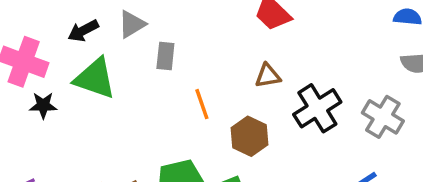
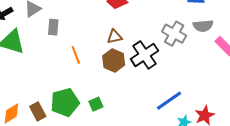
gray cross: (383, 117) -> (174, 34), moved
brown hexagon: (250, 136) -> (114, 61), moved

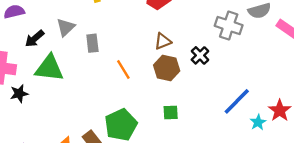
black cross: (144, 55) -> (200, 55), size x0.6
green square: (96, 104) -> (171, 112), moved, turned 32

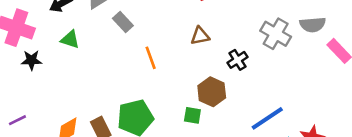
gray rectangle: (92, 43) -> (123, 22), turned -48
green triangle: (49, 68) -> (70, 39), size x0.6
brown hexagon: (167, 68) -> (212, 92), moved

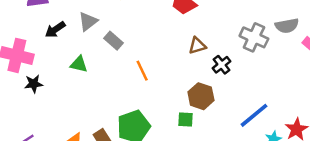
brown triangle: (200, 36) -> (197, 46), moved
green triangle: (70, 39) -> (79, 64), moved

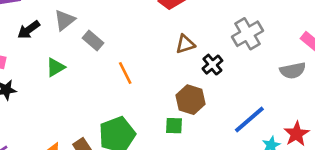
gray semicircle: (287, 26) -> (293, 70), moved
gray cross: (254, 37) -> (247, 34), turned 36
green triangle: (79, 64) -> (55, 67), turned -42

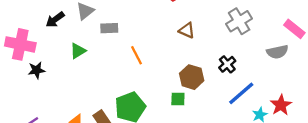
gray rectangle: (93, 41) -> (109, 28), turned -42
brown triangle: (185, 44) -> (187, 30), turned 42
black cross: (212, 65) -> (227, 64), moved

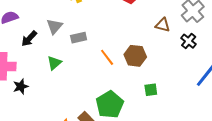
brown triangle: (187, 30) -> (163, 25), moved
black cross: (227, 64) -> (189, 41), moved
brown hexagon: (192, 77) -> (135, 56), moved

